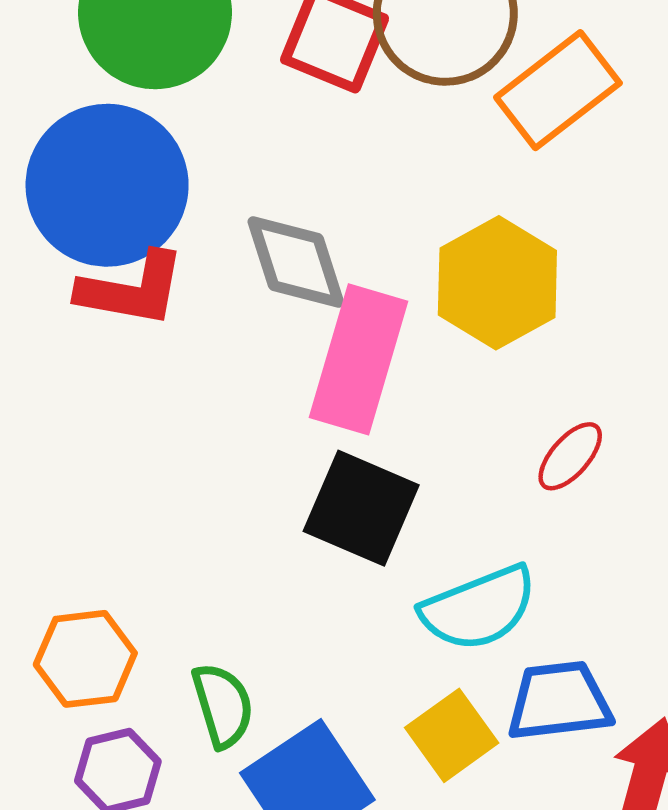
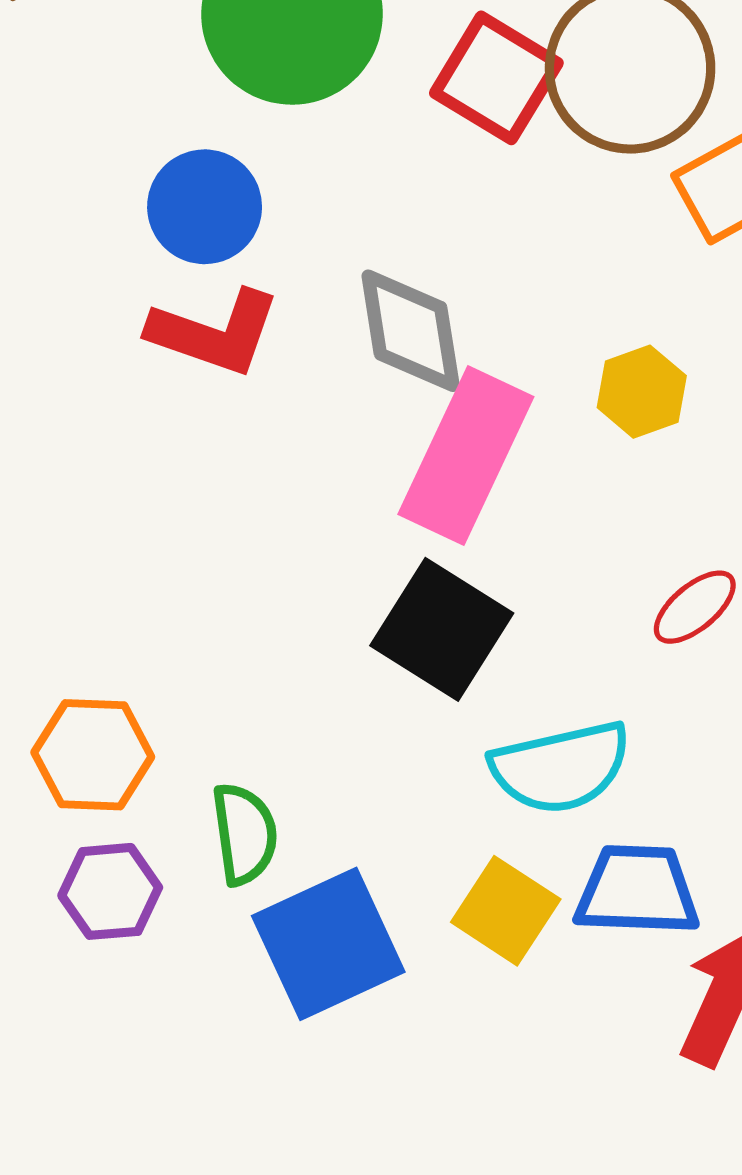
blue circle: (107, 185) -> (205, 207), size x0.6
yellow hexagon: (497, 283) -> (642, 392), size x0.6
yellow square: (452, 735) -> (506, 911), turned -30

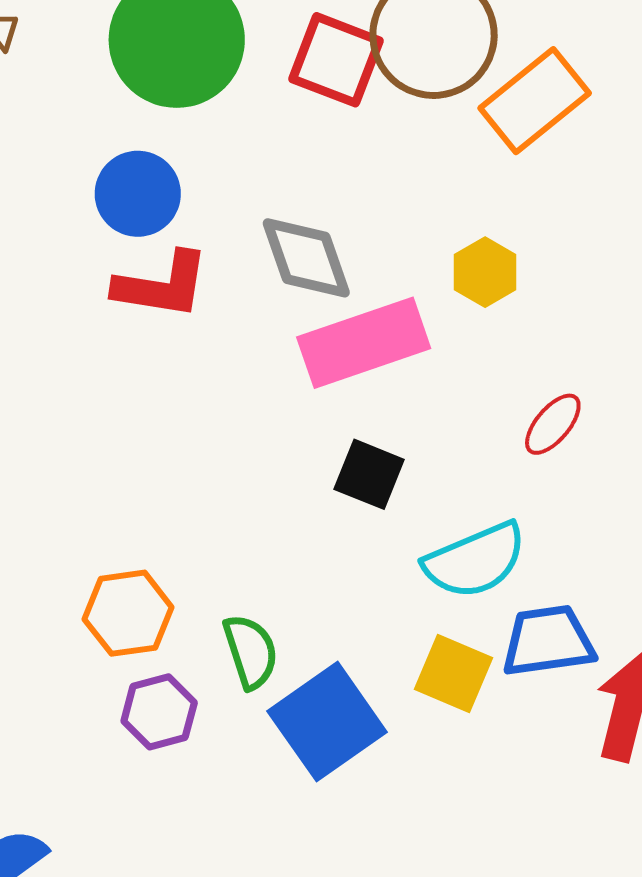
pink rectangle: (466, 456) -> (364, 343), turned 56
black square: (442, 629) -> (369, 474), size x0.7

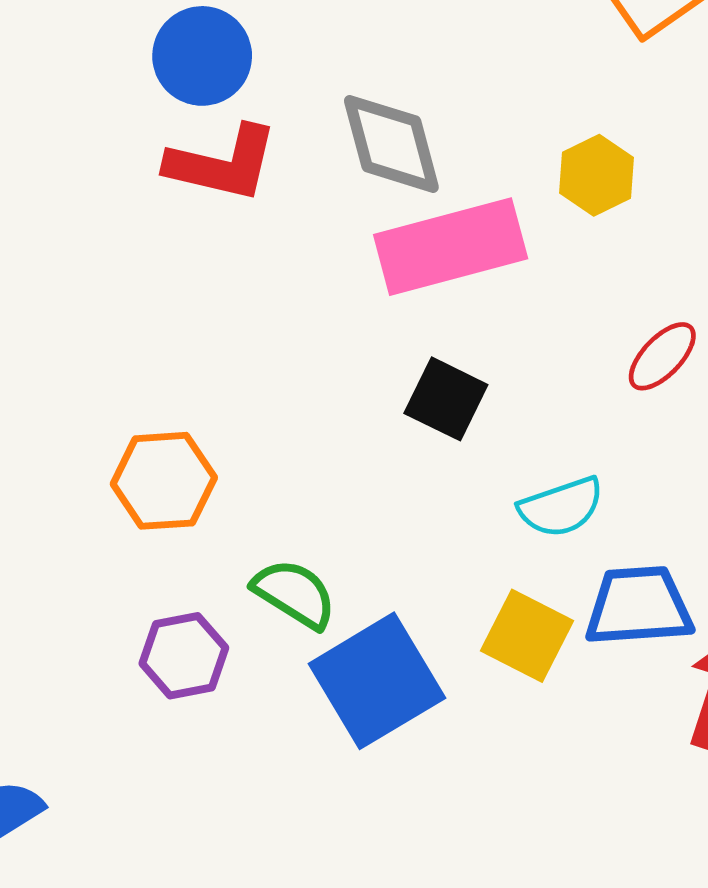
cyan semicircle: (475, 560) -> (561, 507), size x0.7
orange hexagon: (128, 613) -> (164, 481), moved
green semicircle: (251, 652) -> (294, 594), turned -44

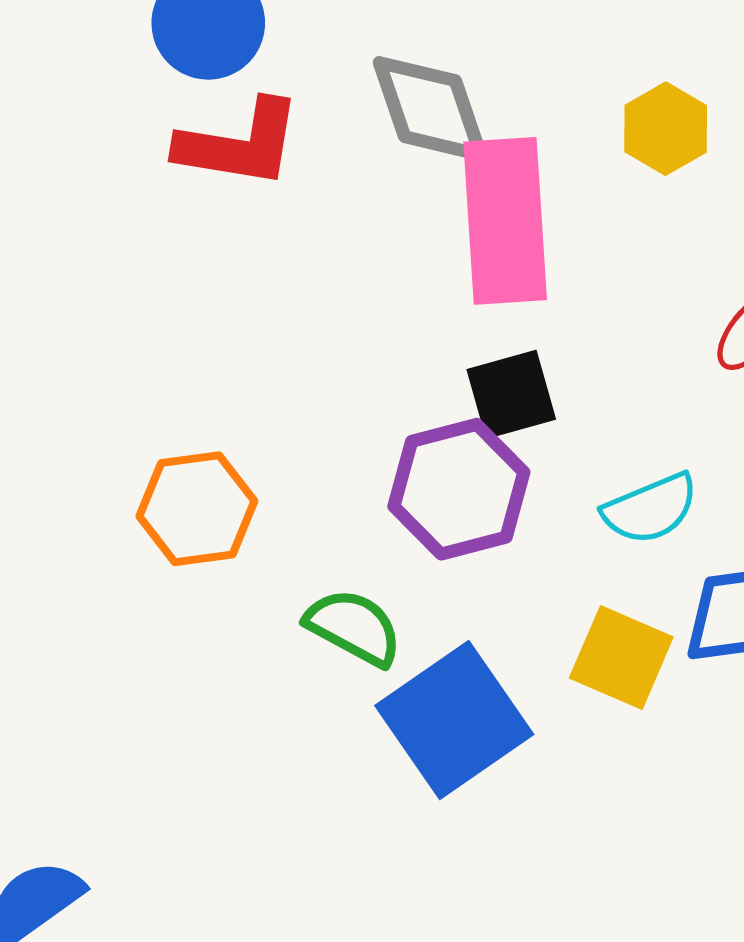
pink rectangle: (451, 247) -> (505, 221), turned -75
black square: (446, 399) -> (511, 394), turned -38
purple hexagon: (184, 656) -> (459, 489), moved, size x1.4

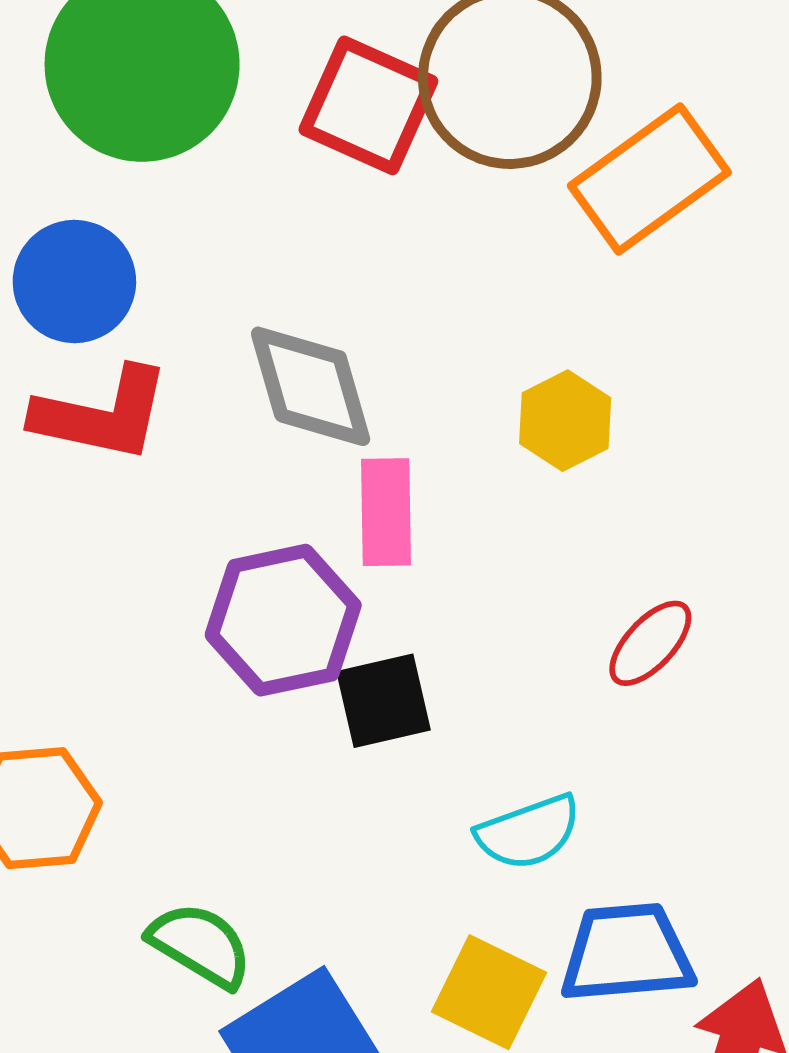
pink rectangle: (505, 221) -> (386, 512), size x0.6
purple hexagon: (459, 489) -> (283, 620), moved

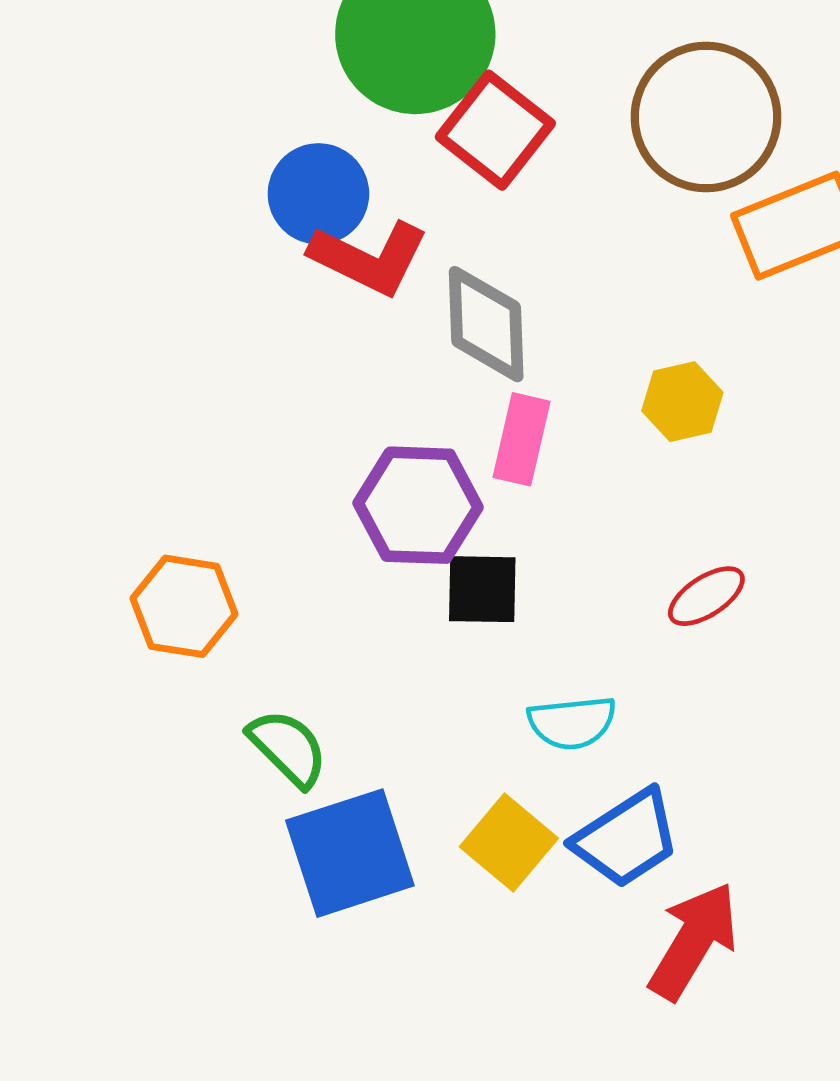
red square: (368, 105) -> (495, 130), moved
red L-shape: (102, 414) -> (369, 258), moved
blue trapezoid: (627, 953) -> (626, 838), turned 138

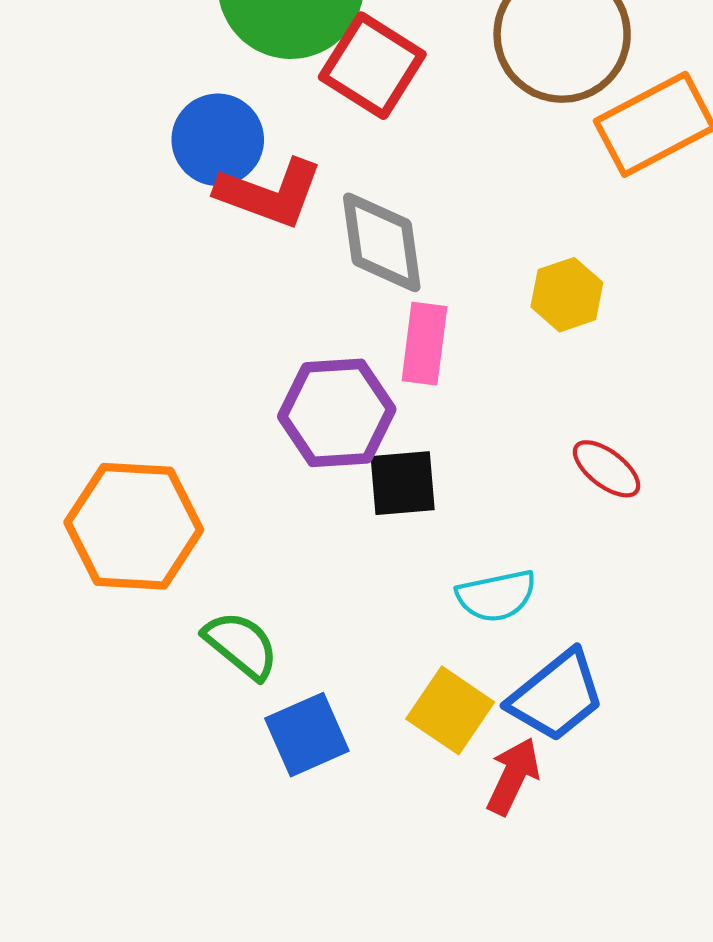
red ellipse: (706, 596) -> (607, 469), turned 76
orange hexagon: (184, 606) -> (134, 526), size x1.4
blue square: (350, 853) -> (307, 735), size x0.7
red arrow: (693, 941) -> (513, 776), moved, size x0.7

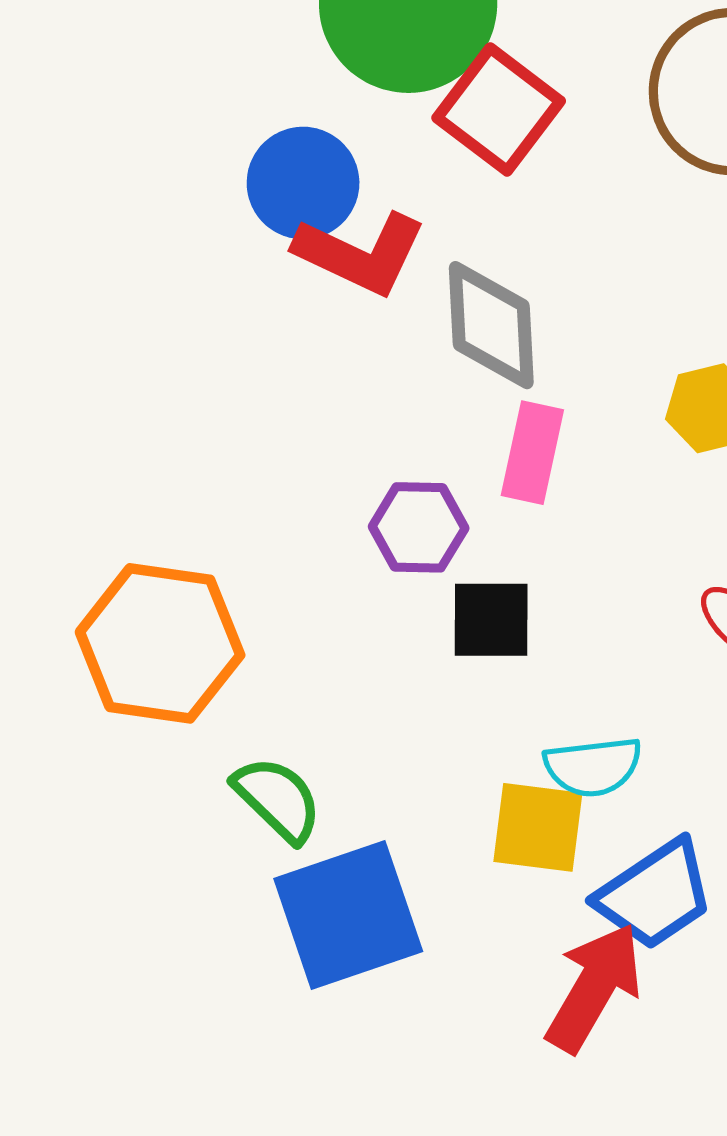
purple hexagon: (337, 413) -> (419, 527), size x0.7
yellow square: (450, 710) -> (538, 827), moved, turned -32
blue square: (307, 735) -> (348, 915), size x1.5
red arrow: (513, 776) -> (594, 987), size x1.4

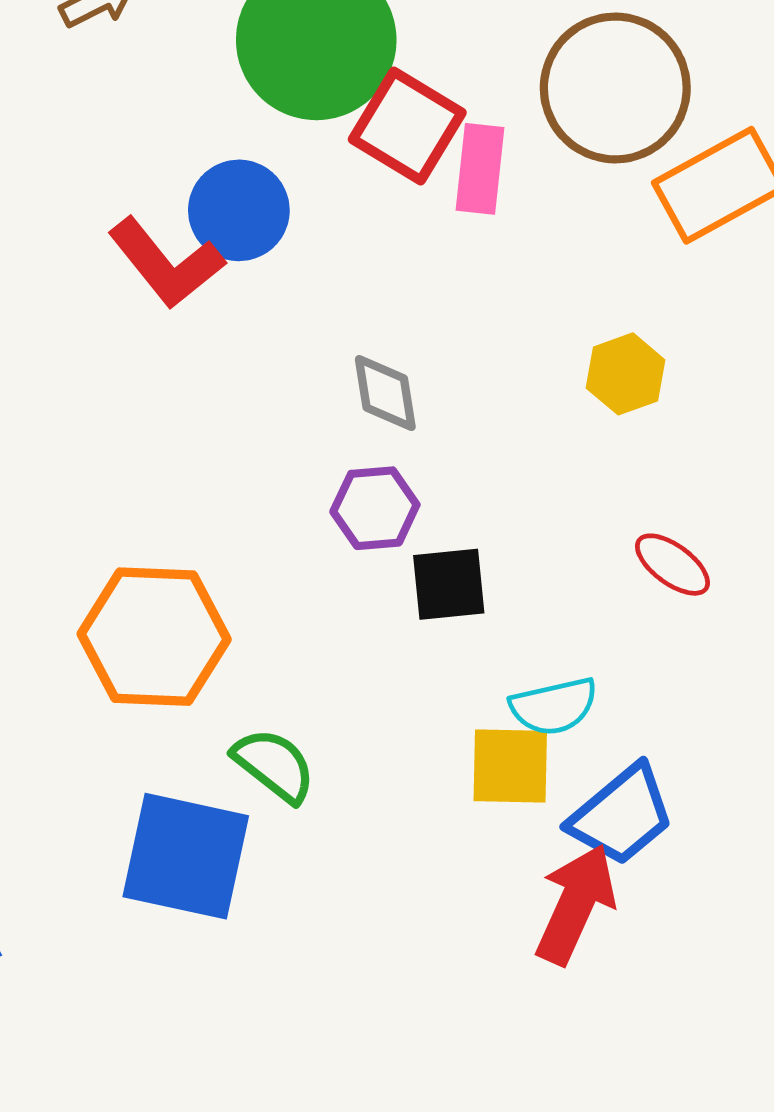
red L-shape: (360, 253) -> (166, 263), moved, turned 32
gray diamond: (491, 325) -> (385, 393), moved, size x0.7
pink rectangle: (532, 453) -> (480, 169), moved
blue square: (348, 915) -> (186, 856), moved, turned 37

